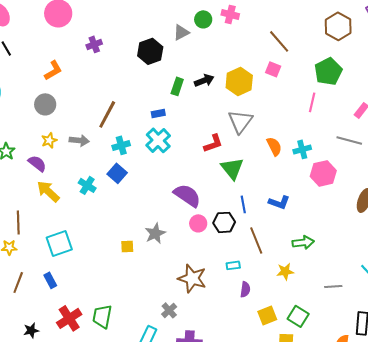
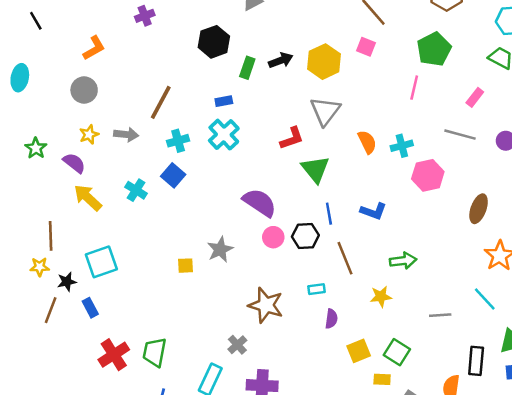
black hexagon: (150, 51) -> (214, 42), moved
black star: (31, 330) -> (67, 282), moved

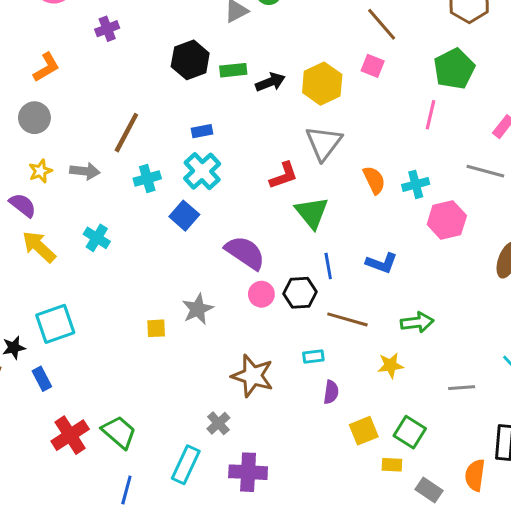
green rectangle: (247, 68) -> (233, 70), moved, turned 65
blue square: (173, 175) -> (184, 216), moved
brown line: (345, 258) -> (347, 319), turned -52
green trapezoid: (155, 352) -> (119, 432), turned 120

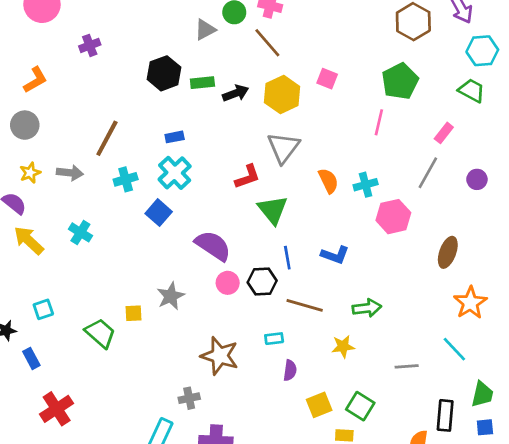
brown line: (382, 24) -> (267, 43), moved
gray line: (485, 171) -> (428, 173), turned -76
cyan square: (55, 324) -> (43, 309), size x0.6
gray cross: (218, 423) -> (189, 398), turned 30
green trapezoid: (119, 432) -> (100, 333), moved

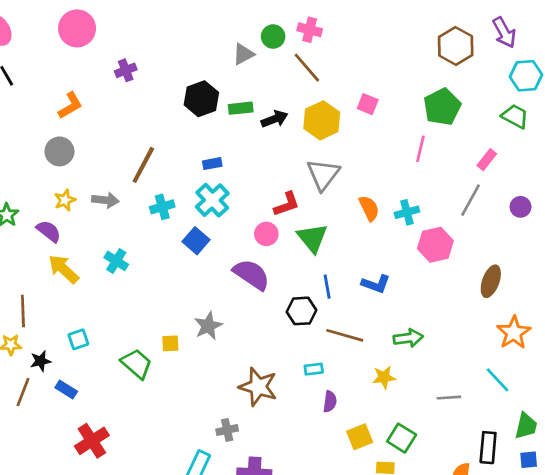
pink circle: (228, 283) -> (266, 234), moved
blue rectangle: (31, 358) -> (66, 389), turned -30

